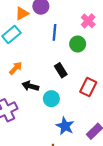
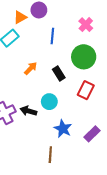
green circle: (78, 44) -> (84, 57), moved, size x1.5
orange arrow: (16, 68) -> (31, 68), moved
black arrow: (30, 86) -> (28, 111), moved

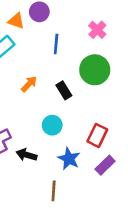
orange triangle: (20, 17) -> (16, 21), turned 48
red rectangle: (86, 90) -> (97, 135), moved
black arrow: (28, 111) -> (26, 155), moved

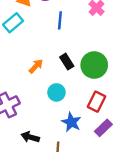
green circle: (95, 70) -> (94, 65), moved
orange arrow: (29, 84) -> (36, 66), moved
black arrow: (26, 155) -> (30, 137), moved

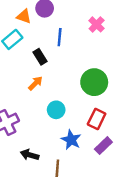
black rectangle: (67, 62) -> (40, 57), moved

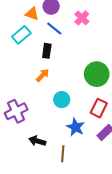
pink cross: (97, 24) -> (82, 18), moved
blue line: (60, 37) -> (54, 28), moved, turned -56
black rectangle: (40, 57) -> (47, 51), turned 40

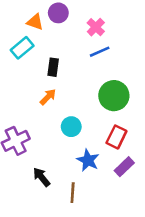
blue line: (54, 28) -> (100, 52), moved, turned -63
black arrow: (37, 141) -> (42, 177), turned 35

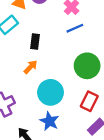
cyan circle: (71, 127) -> (51, 92), size x1.5
blue star: (88, 160) -> (49, 121), moved

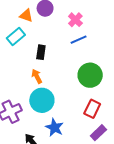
orange arrow: (31, 67) -> (37, 76), turned -72
cyan circle: (51, 92) -> (42, 100), moved

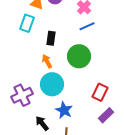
cyan rectangle: (16, 36) -> (27, 23), turned -30
green circle: (90, 75) -> (79, 56), moved

